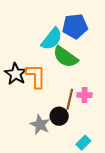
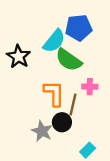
black star: (16, 74) -> (19, 57), moved
orange L-shape: (36, 76) -> (54, 93), moved
pink cross: (85, 95) -> (90, 87), moved

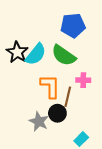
cyan semicircle: (54, 41) -> (36, 54), moved

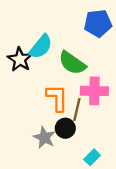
blue pentagon: (73, 25) -> (98, 23), moved
cyan semicircle: (36, 54) -> (41, 47), moved
pink cross: (83, 80) -> (94, 91), size x1.6

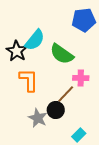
pink cross: (94, 91) -> (81, 78), size x0.7
orange L-shape: (57, 98) -> (29, 80), moved
brown line: (77, 110) -> (66, 94), turned 30

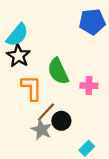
cyan semicircle: (35, 40) -> (17, 35), moved
green semicircle: (62, 54) -> (58, 71), moved, turned 30
brown line: (66, 94) -> (46, 112), moved

